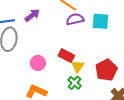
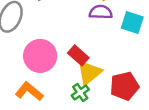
pink circle: (38, 63) -> (40, 56), size x1.6
yellow triangle: (78, 66) -> (89, 73), size x1.5

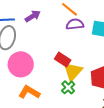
pink circle: (40, 56) -> (21, 64), moved

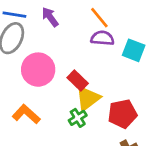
purple arrow: (33, 16) -> (50, 17), turned -105
pink circle: (21, 64) -> (38, 70), moved

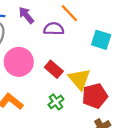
purple semicircle: (102, 38) -> (54, 29), moved
yellow triangle: (88, 98) -> (79, 79), moved, turned -30

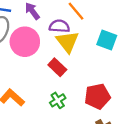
pink circle: (19, 62) -> (25, 42), moved
yellow triangle: (79, 79) -> (67, 42), moved

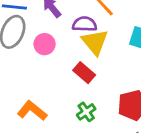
pink circle: (25, 42) -> (45, 44), size x0.6

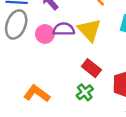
purple semicircle: (85, 24) -> (64, 29), moved
red rectangle: (84, 73) -> (91, 68), moved

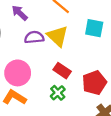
pink circle: (45, 34) -> (18, 73), moved, size x1.5

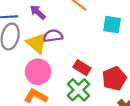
yellow triangle: (58, 36) -> (37, 43), moved
green cross: (58, 93) -> (78, 90), size x1.5

